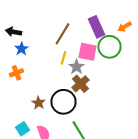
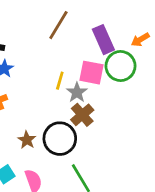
brown line: (62, 34) -> (58, 25), moved

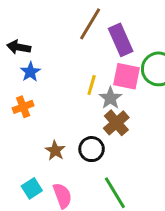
purple rectangle: (103, 40) -> (121, 40), moved
black circle: (60, 139) -> (92, 149), size x0.7

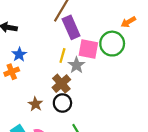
purple rectangle: (121, 40) -> (71, 27), moved
blue star: (30, 72) -> (19, 54), moved
brown cross: (116, 123) -> (61, 84), moved

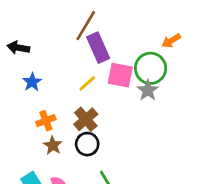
yellow line: (62, 55) -> (87, 83), turned 32
gray star: (76, 65) -> (148, 90), moved
orange cross: (12, 72) -> (46, 121), moved

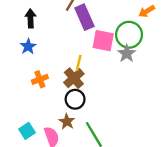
black arrow: (18, 48) -> (30, 18), moved, turned 78
yellow line: (87, 83) -> (79, 63), moved, turned -35
brown star: (53, 145) -> (67, 122), moved

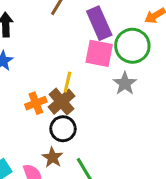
purple rectangle: (84, 17) -> (99, 23), moved
gray star: (127, 54) -> (125, 83), moved
orange cross: (40, 79) -> (36, 103), moved

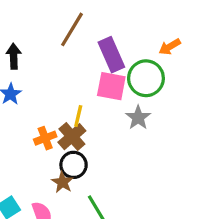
brown star: (52, 157) -> (62, 182), moved

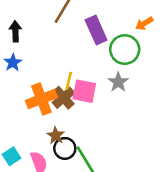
pink square: (111, 86) -> (84, 91), moved
orange cross: (45, 138) -> (41, 99), size x1.6
black circle: (74, 165) -> (65, 148), moved

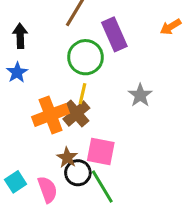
green circle: (125, 50) -> (85, 57), moved
pink square: (84, 91) -> (101, 151), moved

